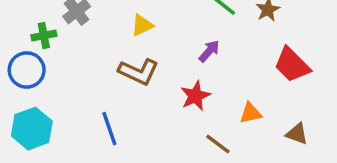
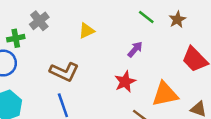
brown L-shape: (139, 72) -> (64, 72), moved
orange triangle: (251, 113) -> (165, 94), size x1.6

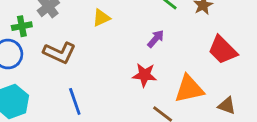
brown L-shape: (64, 72) -> (59, 53), moved
red star: (125, 82) -> (145, 75), turned 30

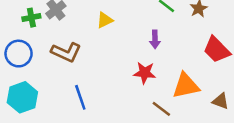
green cross: (22, 26) -> (31, 18), moved
purple arrow: (156, 39) -> (155, 39), turned 138

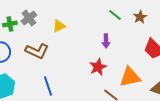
yellow triangle: (105, 20) -> (59, 26), moved
red star: (145, 73) -> (98, 67), turned -30

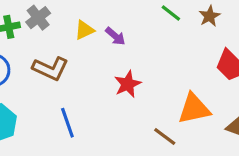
purple arrow: (106, 41) -> (115, 36), moved, turned -48
red star: (98, 67) -> (128, 84), moved

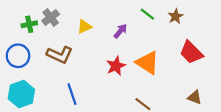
purple arrow: (115, 36) -> (120, 31), moved, turned -91
orange triangle: (194, 109) -> (147, 63), moved, turned 45

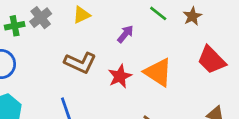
yellow triangle: (84, 27) -> (82, 15), moved
brown L-shape: (60, 55) -> (80, 63), moved

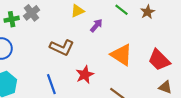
yellow triangle: (82, 15) -> (78, 11), moved
red trapezoid: (211, 60) -> (159, 60), moved
red star: (120, 76) -> (85, 75), moved

